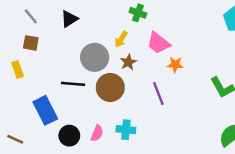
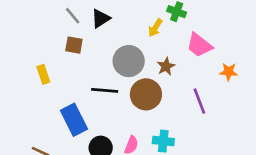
gray line: (31, 16) -> (73, 16), moved
yellow arrow: (121, 39) -> (155, 28), moved
brown square: (31, 43) -> (74, 45), moved
orange star: (175, 65) -> (229, 72), moved

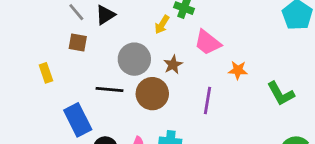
purple line: (199, 101) -> (208, 101), turned 30

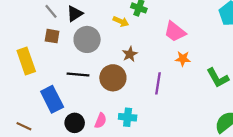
yellow arrow: (162, 25) -> (121, 21), turned -98
pink trapezoid: (208, 43) -> (175, 32), moved
gray circle: (134, 59) -> (87, 39), moved
yellow rectangle: (46, 73) -> (26, 61), size x1.6

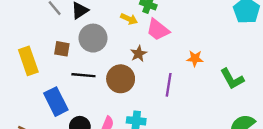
pink trapezoid: (175, 32) -> (158, 30), moved
brown square: (52, 36) -> (62, 49), moved

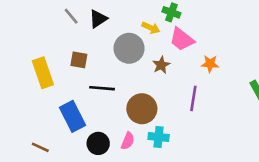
gray circle: (93, 38) -> (129, 48), moved
orange star: (195, 58) -> (210, 64), moved
brown circle: (121, 79) -> (142, 109), moved

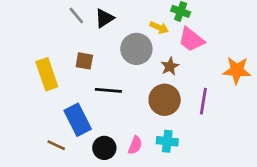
orange star: (210, 64) -> (237, 70), moved, size x1.5
brown circle: (142, 109) -> (165, 100), moved
brown line: (40, 147) -> (56, 145), moved

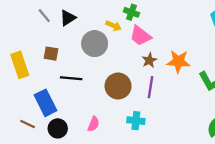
brown star: (170, 66) -> (149, 60), moved
cyan cross: (167, 141) -> (136, 121), moved
black circle: (104, 148) -> (58, 128), moved

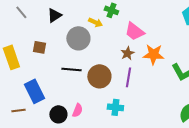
gray line: (44, 16) -> (21, 12), moved
pink trapezoid: (140, 36) -> (134, 31), moved
black line: (71, 78) -> (71, 69), moved
brown line: (28, 124) -> (18, 110), turned -32
black circle: (58, 128) -> (58, 114), moved

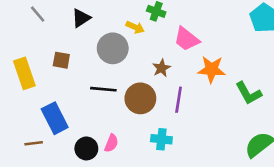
brown star: (127, 53) -> (161, 68), moved

